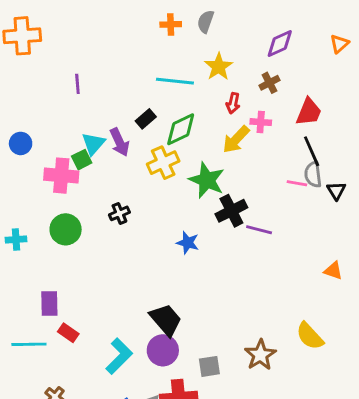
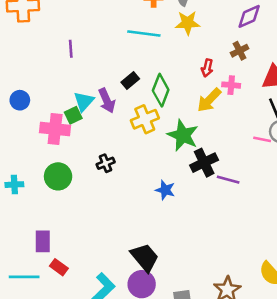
yellow star: (219, 67) -> (188, 23), moved, turned 30
cyan line: (175, 81) -> (144, 34), moved
green diamond: (181, 129) -> (161, 90), turned -44

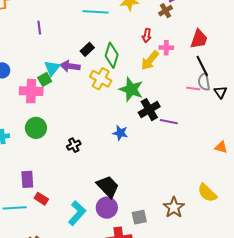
brown cross: (240, 51) -> (166, 11), moved
purple arrow: (107, 101) -> (70, 66), turned 126
yellow cross: (145, 119) -> (101, 79), turned -35
black cross: (106, 163) -> (74, 145), moved

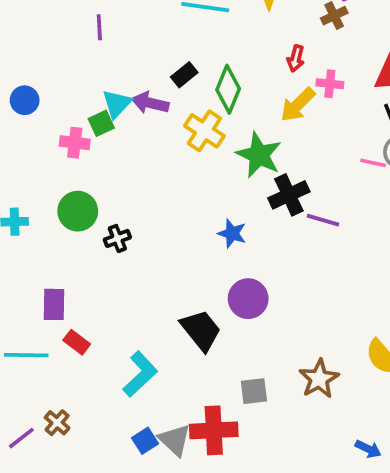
pink cross: (31, 91) -> (75, 143), size x0.7
black cross: (74, 145) -> (117, 238), moved
purple circle: (107, 208) -> (248, 299), moved

